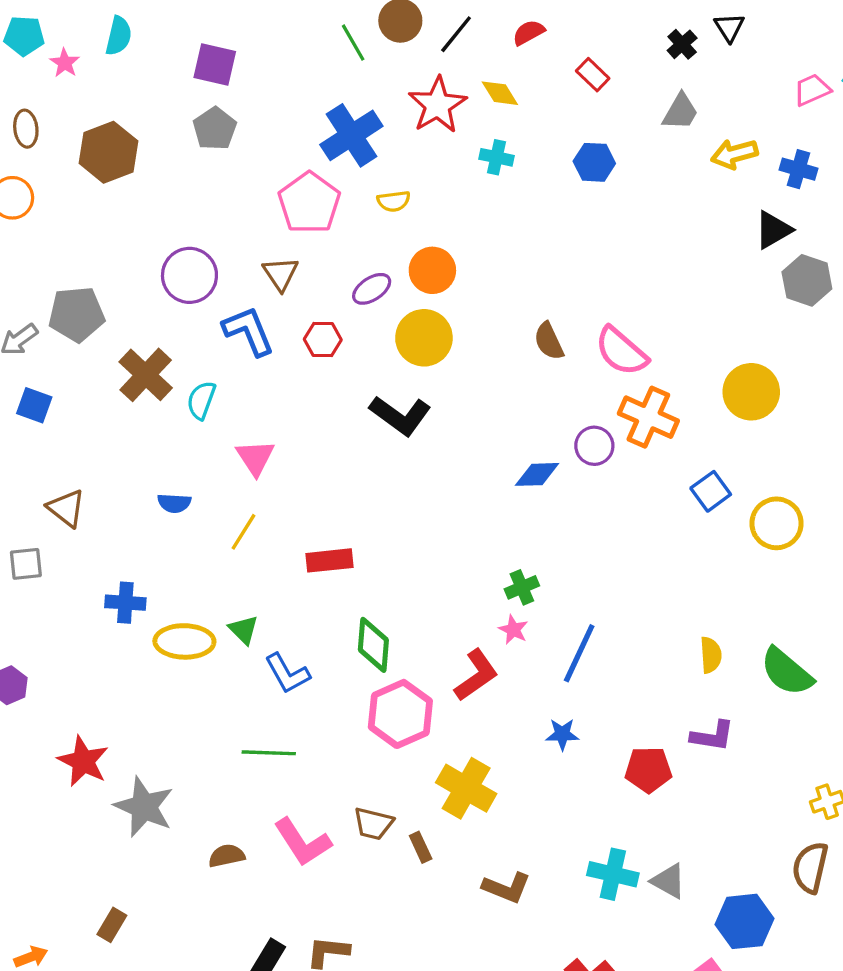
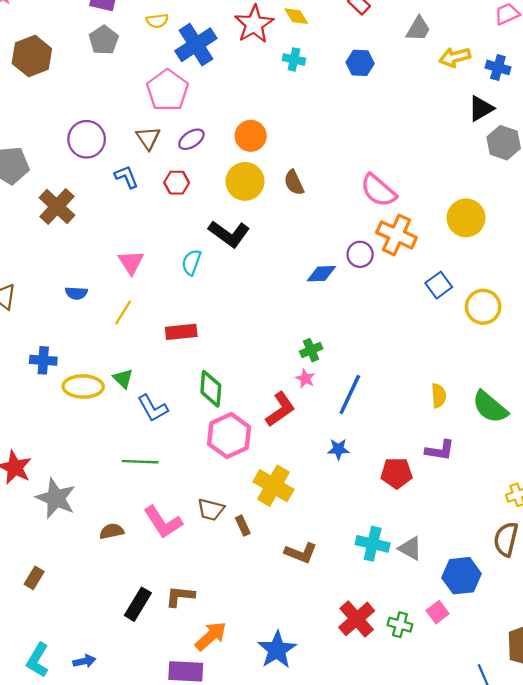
yellow semicircle: (394, 201) -> (157, 21), moved
purple ellipse: (372, 289) -> (191, 139), moved
blue L-shape: (249, 331) -> (126, 177), size x0.7
brown semicircle: (549, 341) -> (294, 183), moved
cyan semicircle: (201, 400) -> (191, 262), moved

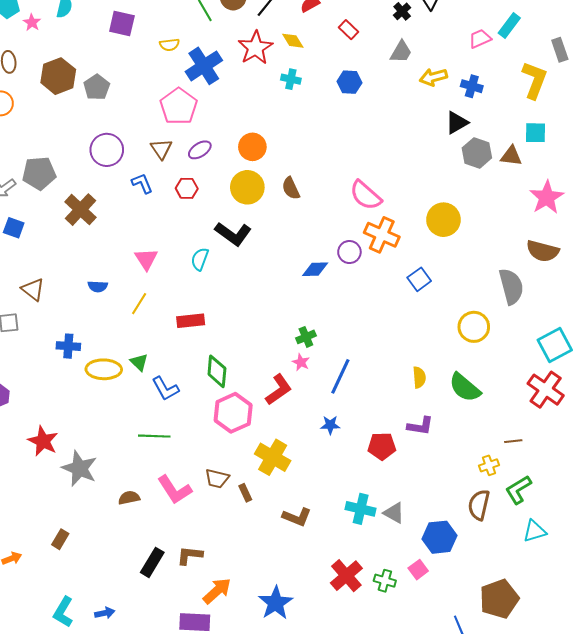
gray pentagon: (104, 40) -> (97, 87), moved
yellow circle: (483, 307) -> (474, 327), moved

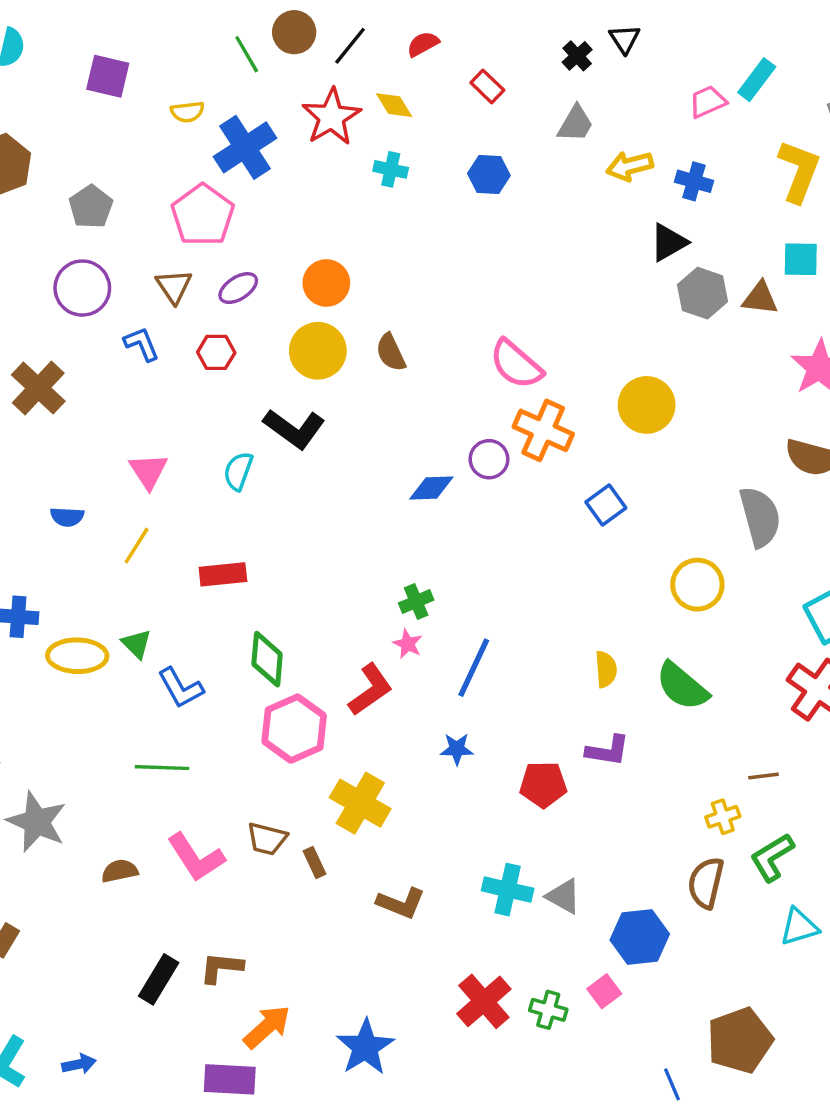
gray pentagon: (97, 87) -> (91, 207), moved

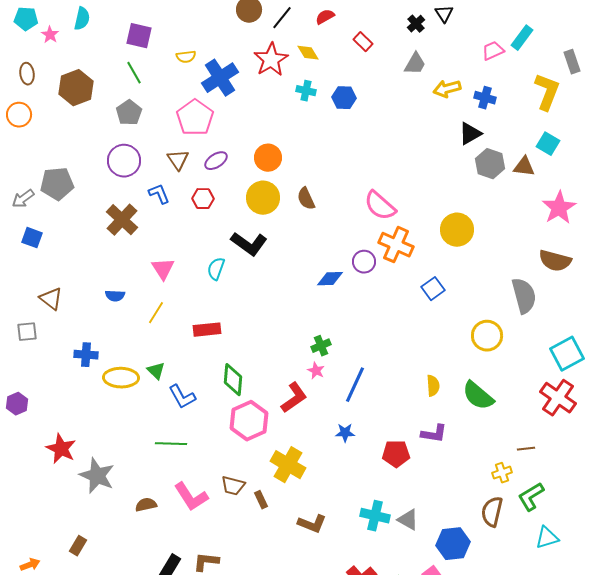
green line: (247, 54) -> (134, 73), moved
blue hexagon: (489, 175) -> (344, 98), moved
cyan square: (801, 259) -> (548, 144), turned 30
brown cross: (38, 388) -> (122, 220), moved

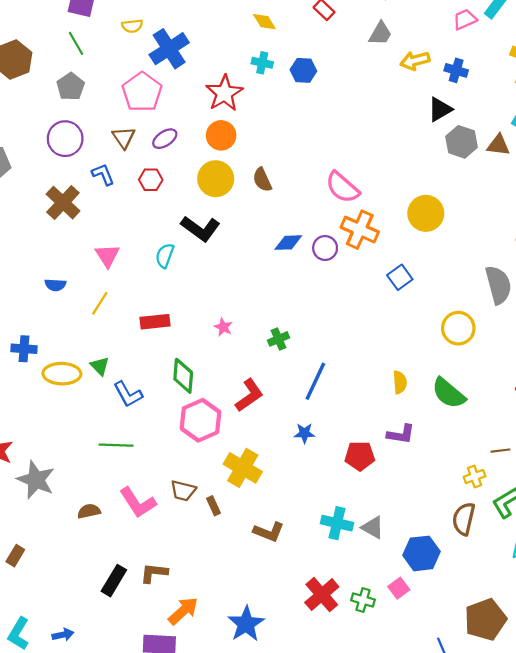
red star: (271, 60) -> (224, 93), moved
blue diamond: (330, 279) -> (288, 243), moved
pink star: (316, 371) -> (223, 327), moved

